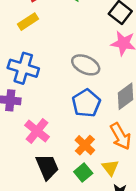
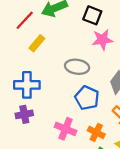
yellow rectangle: (28, 22) -> (37, 43), moved
pink cross: (37, 131) -> (66, 129), moved

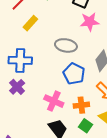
purple cross: (24, 114) -> (17, 87), turned -35
orange cross: (96, 132) -> (81, 105), turned -35

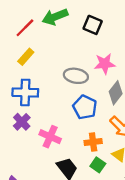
pink star: (90, 22) -> (105, 64), moved
yellow rectangle: (30, 23) -> (26, 57), moved
pink cross: (54, 101) -> (50, 137), moved

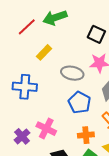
black square: (93, 25) -> (96, 34), moved
yellow rectangle: (26, 57) -> (44, 52), moved
purple cross: (22, 122) -> (22, 136), moved

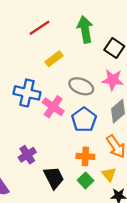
green arrow: (55, 18) -> (85, 29), moved, turned 90
pink cross: (46, 129) -> (53, 107), moved
purple cross: (22, 136) -> (27, 155), moved

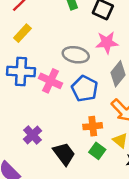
yellow rectangle: (54, 59) -> (22, 33), moved

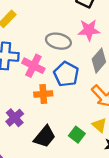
orange cross: (93, 126) -> (43, 94), moved
black trapezoid: (64, 154) -> (45, 137), turned 75

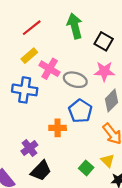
pink cross: (33, 66) -> (50, 69), moved
black trapezoid: (45, 137) -> (41, 171), moved

